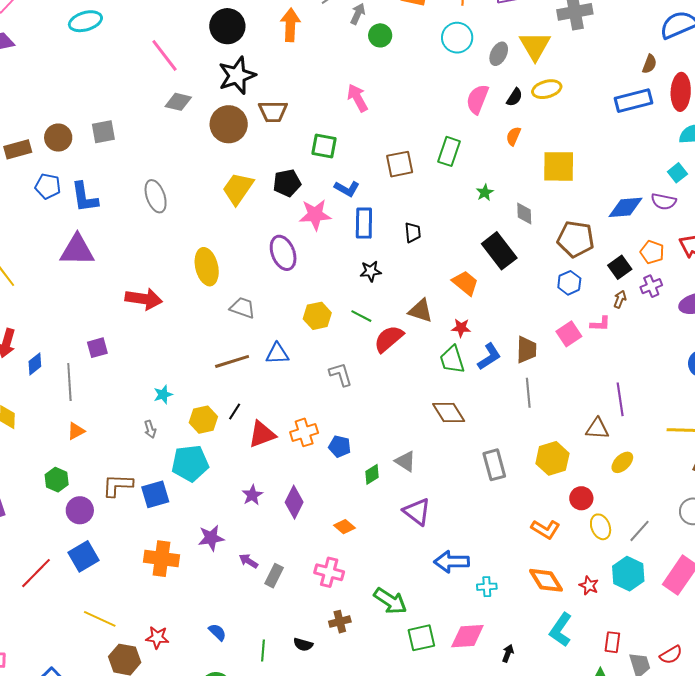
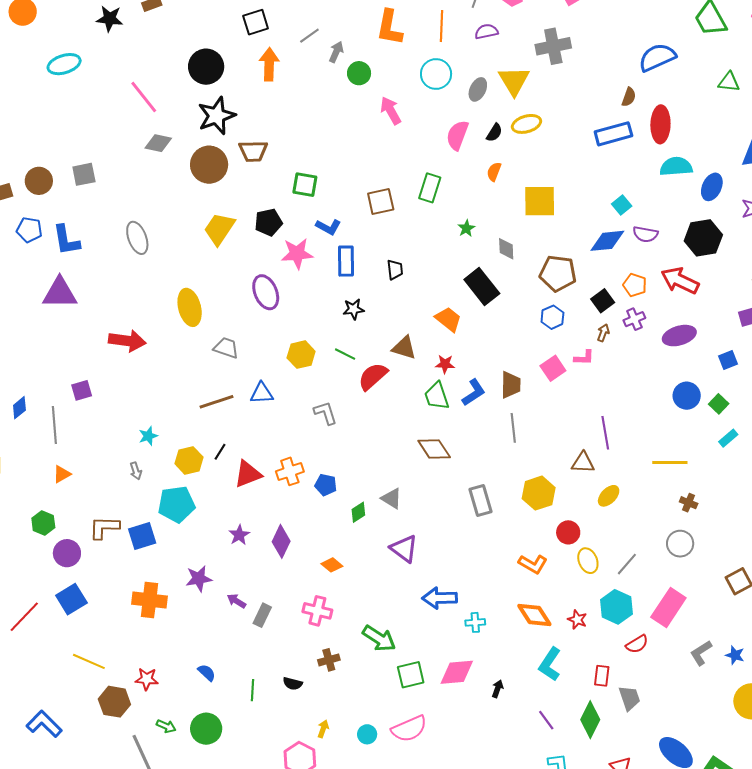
pink arrow: (357, 98) -> (391, 111), moved
cyan square: (677, 173) -> (622, 205), moved
red semicircle: (671, 655) -> (637, 644), moved

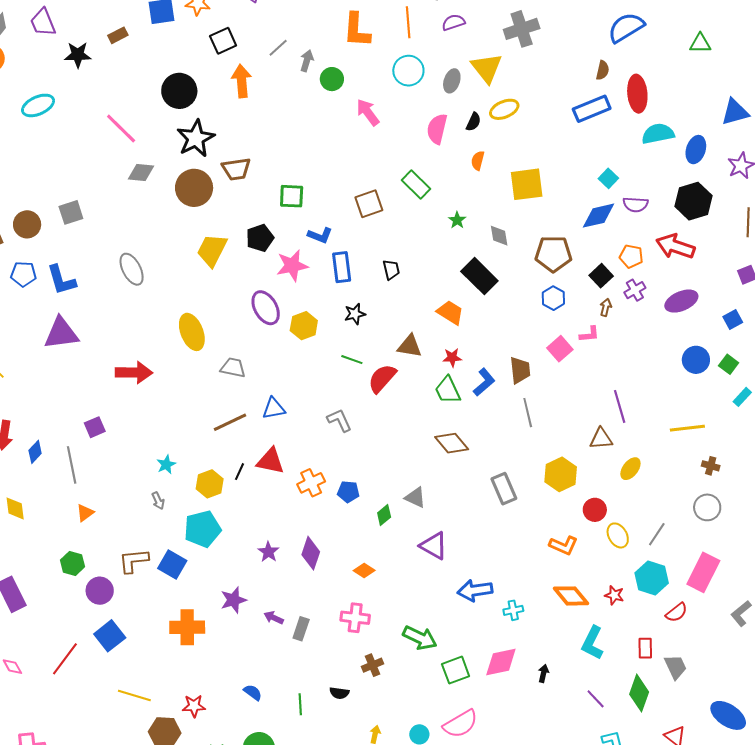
green rectangle: (430, 188) -> (416, 184), turned -56
yellow hexagon: (301, 355) -> (304, 326), moved
red triangle: (248, 474) -> (270, 461), moved, turned 40
blue square: (142, 536) -> (172, 565), turned -36

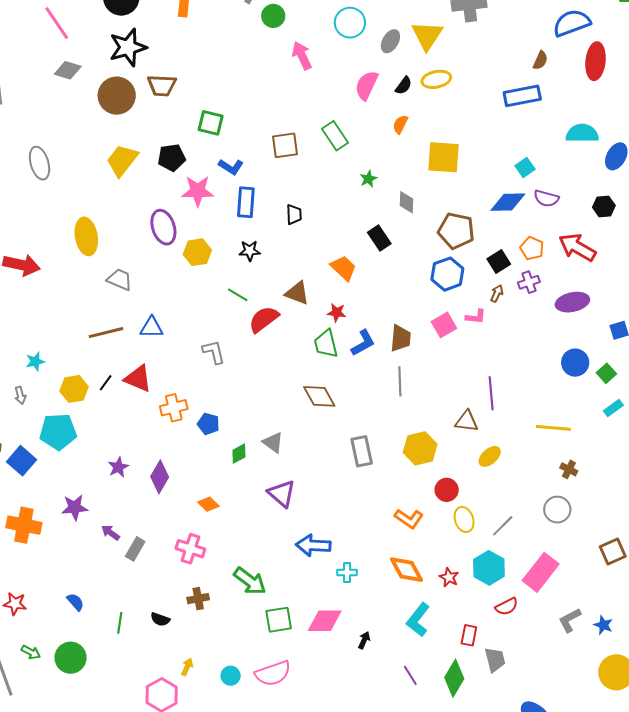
red ellipse: (637, 94) -> (596, 61), moved
black hexagon: (694, 201) -> (604, 206), size x0.6
black rectangle: (479, 276) -> (379, 238), size x0.7
blue hexagon: (553, 298) -> (447, 274), size x1.4

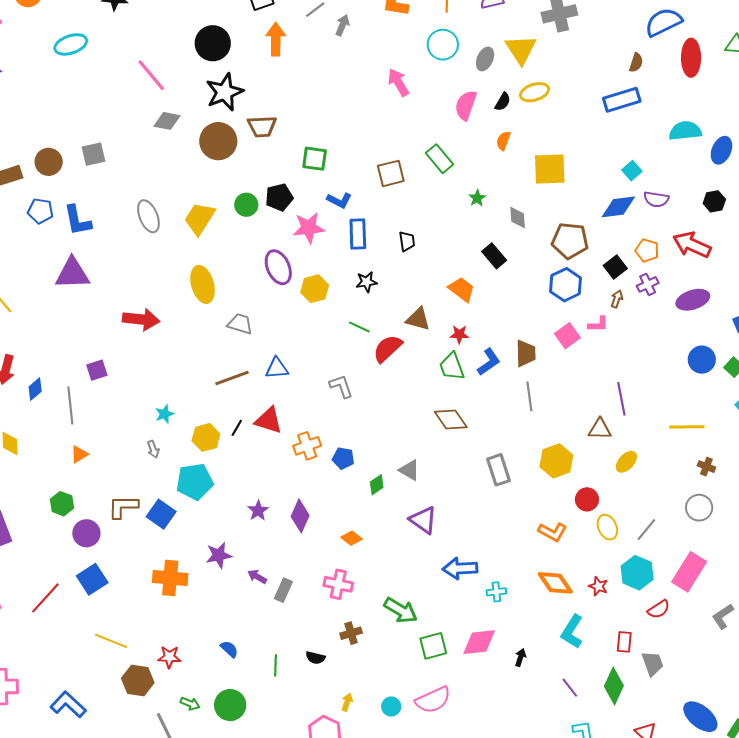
green circle: (273, 16) -> (246, 205), moved
yellow trapezoid: (122, 160) -> (199, 218), moved

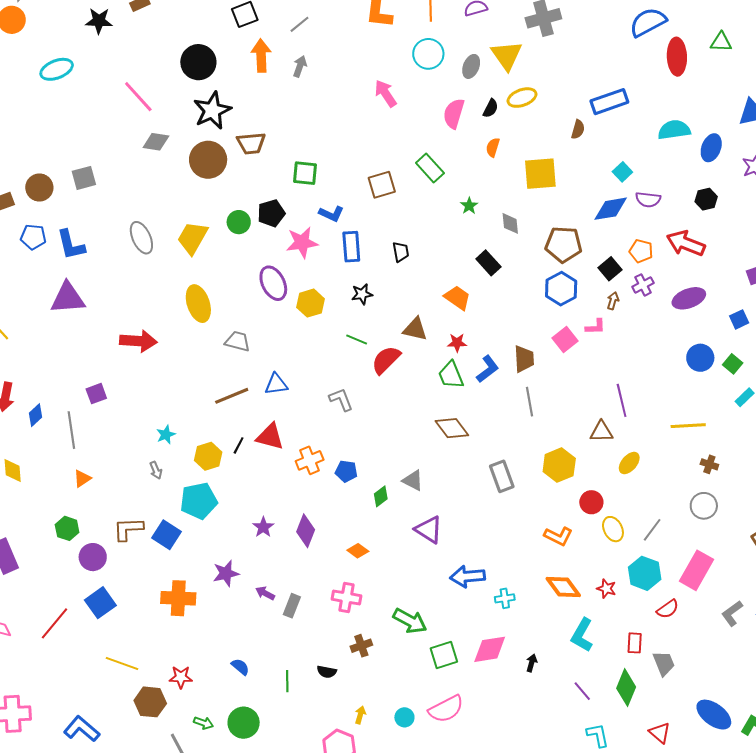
gray arrow: (342, 25) -> (300, 66), moved
brown semicircle: (636, 63) -> (578, 129), moved

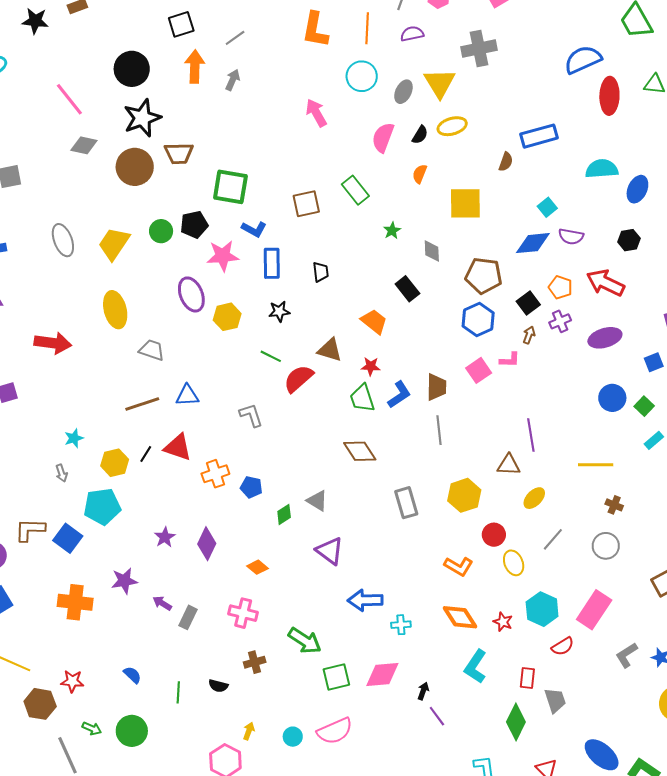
green square: (305, 173) -> (230, 187), size x1.4
gray line: (652, 530) -> (553, 539), moved
purple line: (582, 691) -> (437, 716), moved

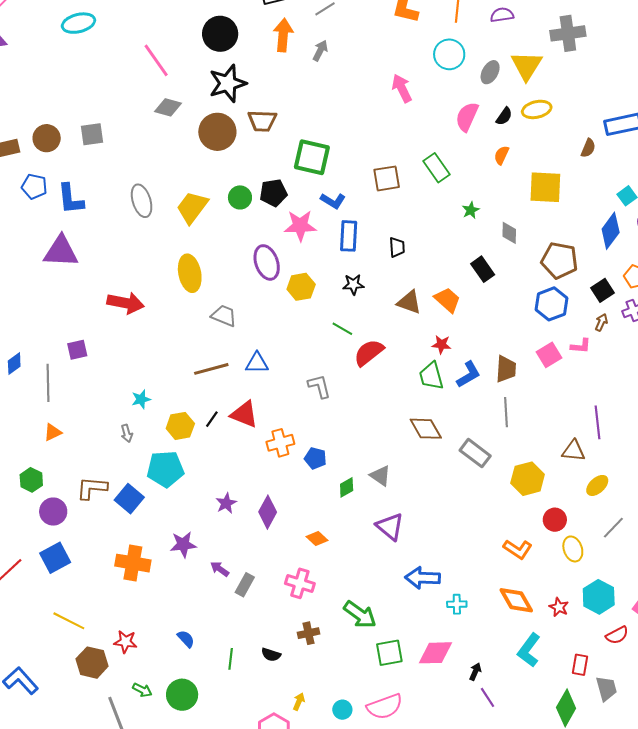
blue diamond: (533, 243) -> (611, 231), turned -51
brown triangle: (330, 350) -> (409, 302), moved
gray rectangle: (406, 503) -> (475, 453), moved, turned -40

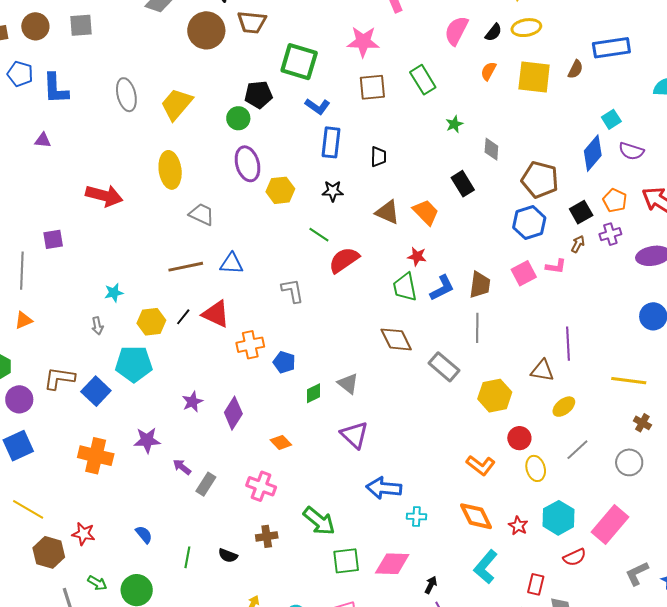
yellow square: (545, 187) -> (534, 77), moved
green circle: (240, 197) -> (238, 118), moved
pink star: (300, 226) -> (363, 42), moved
purple triangle: (61, 251) -> (43, 140), size x0.5

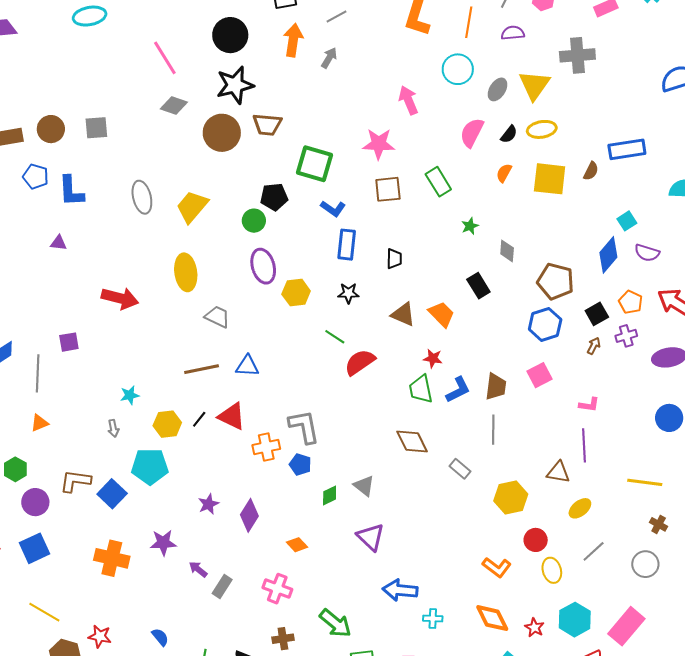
pink L-shape: (556, 266) -> (589, 405), moved
gray L-shape: (293, 291) -> (304, 427), moved, size x1.4
gray rectangle: (444, 367) -> (460, 469), size x0.7

